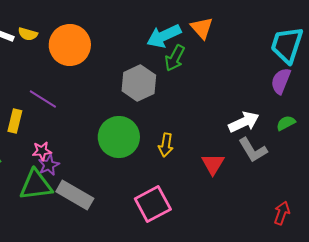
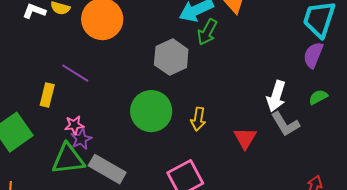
white arrow: (244, 122) -> (276, 96), turned 132

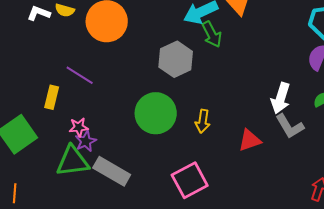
green arrow: (207, 32) -> (212, 34), turned -56
red triangle: (245, 138) -> (250, 140), turned 40

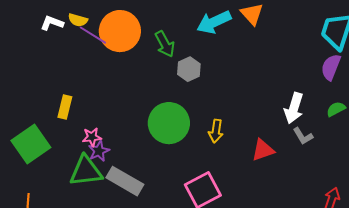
green arrow: (212, 34) -> (165, 44), moved
gray hexagon: (176, 59) -> (189, 69), size x0.7
purple line: (80, 75) -> (93, 35), moved
gray L-shape: (290, 126) -> (303, 136), size x0.7

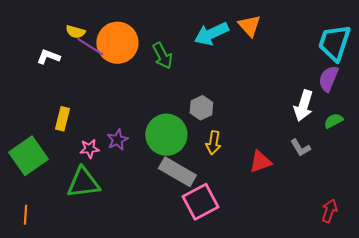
white L-shape: (52, 23) -> (48, 57), moved
gray hexagon: (189, 69) -> (201, 108), moved
white arrow: (294, 108) -> (303, 106), moved
purple star: (99, 151) -> (117, 140), moved
gray rectangle: (125, 181) -> (177, 172), moved

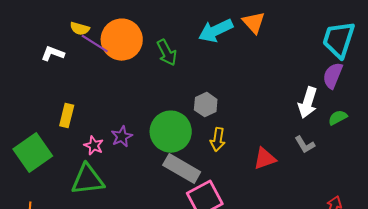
pink star: (89, 149) -> (94, 146), turned 30

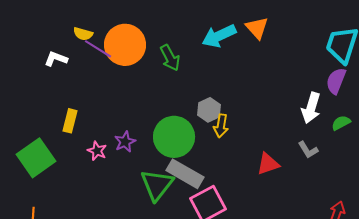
yellow arrow: (218, 140) -> (221, 126), moved
green triangle: (88, 180) -> (157, 185), moved, turned -45

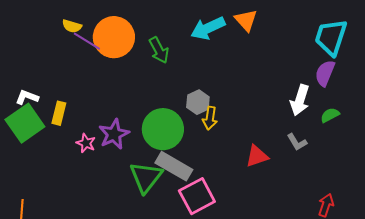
white L-shape: (56, 59) -> (27, 97), moved
purple star: (125, 142) -> (114, 134), size x1.4
green square: (36, 158) -> (25, 123), moved

